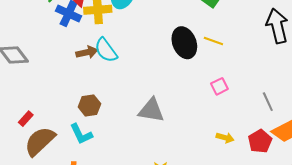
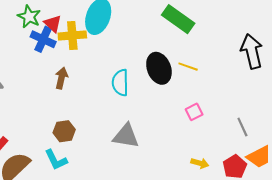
cyan semicircle: (106, 50) -> (120, 83), moved, turned 36
brown arrow: (87, 52) -> (61, 78), turned -65

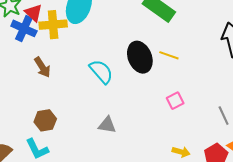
brown arrow: (61, 78) -> (42, 67), turned 135
cyan semicircle: (120, 83) -> (101, 72), turned 140
gray triangle: (126, 136) -> (107, 125), size x0.7

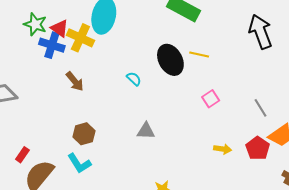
yellow cross: (53, 25) -> (80, 38), turned 36
cyan semicircle: (101, 72) -> (134, 79), size x0.6

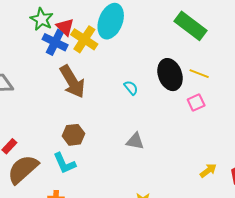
brown arrow: (75, 81) -> (72, 82), size x1.6
pink square: (211, 99) -> (196, 102), moved
yellow arrow: (223, 149) -> (208, 171), turned -54

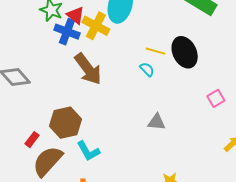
yellow line: (199, 74) -> (156, 51), moved
pink square: (196, 102) -> (216, 98), moved
brown hexagon: (73, 135) -> (66, 123), moved, size x1.4

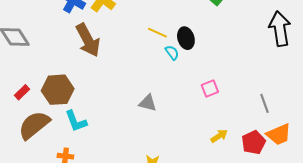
black ellipse: (185, 52) -> (186, 38), size x0.7
cyan semicircle: (147, 69) -> (172, 53), moved
red rectangle: (32, 140) -> (22, 92), moved

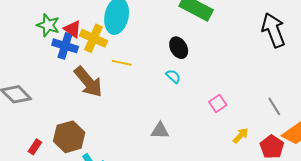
yellow line: (157, 33) -> (122, 63), moved
black ellipse: (186, 38) -> (179, 48), moved
yellow arrow: (219, 136) -> (241, 136), moved

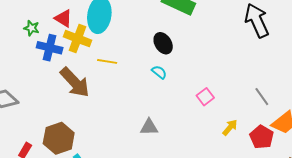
green star: (48, 25) -> (32, 28), size x0.7
red triangle: (73, 29) -> (63, 18), moved

